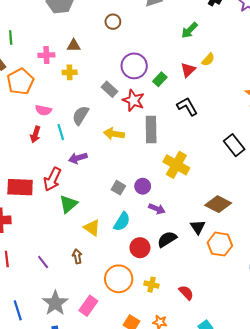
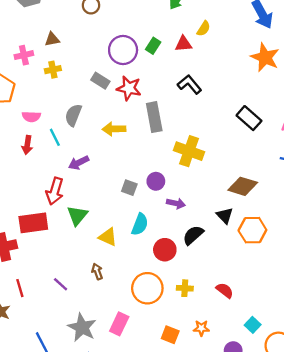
red triangle: (188, 70) -> (183, 44), turned 49
green rectangle: (160, 79) -> (153, 46), moved
red rectangle: (20, 187) -> (33, 223), moved

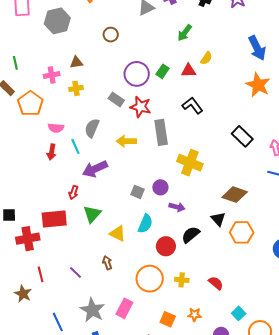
purple arrow: (79, 163) -> (95, 169), size x1.4
red arrow: (55, 191) -> (74, 192), size x0.6

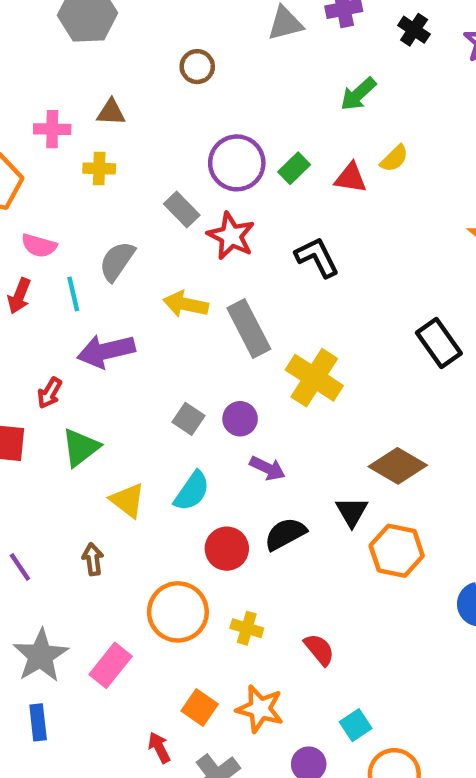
black L-shape: (192, 106) -> (317, 257), moved
gray rectangle: (161, 132) -> (249, 328), moved, turned -30
orange star: (195, 315) -> (260, 709), size x1.5

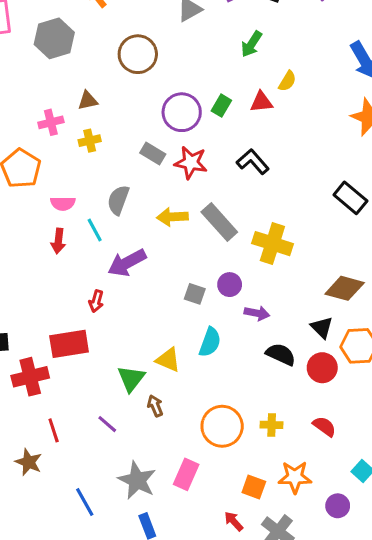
brown circle: (197, 67) -> (138, 54), size x1.6
green triangle: (81, 447) -> (131, 379), moved
black semicircle: (285, 534) -> (281, 354), turned 68
red circle: (227, 549) -> (322, 368), moved

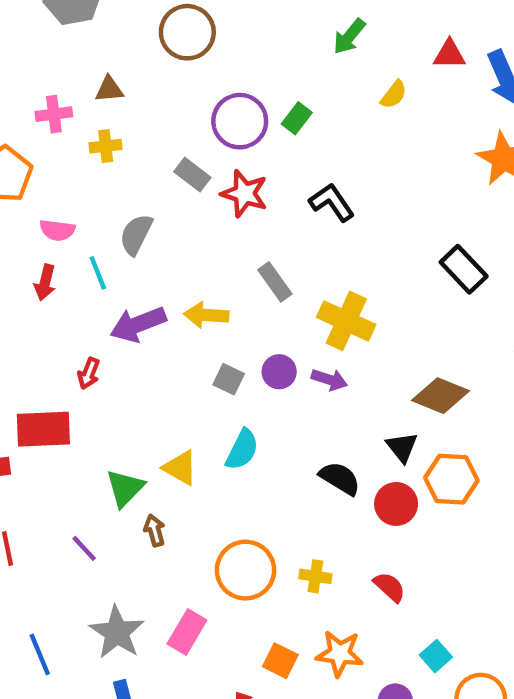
red triangle: (261, 102) -> (449, 54), moved
yellow arrow: (172, 217) -> (206, 315), moved
gray rectangle: (219, 222) -> (275, 282), size x0.7
purple arrow: (257, 313) -> (329, 380), moved

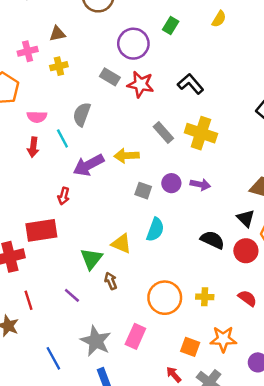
green rectangle: (297, 118) -> (171, 25), moved
yellow cross: (346, 321) -> (201, 133), moved

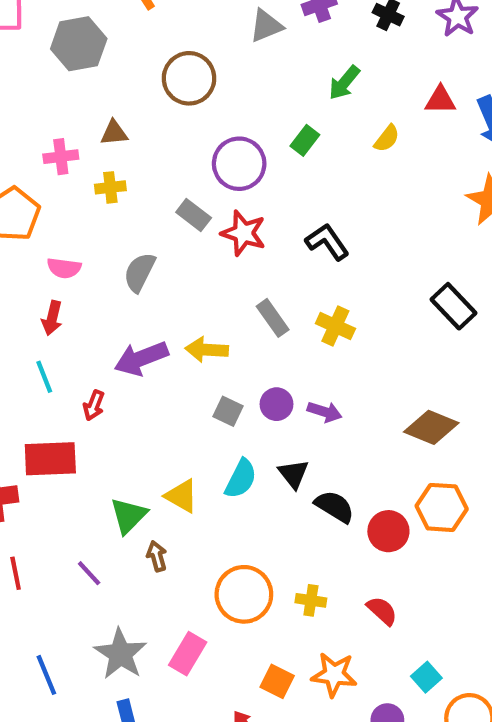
yellow cross: (201, 133) -> (335, 326), size x0.7
cyan line: (62, 138) -> (44, 377), moved
black triangle: (246, 218) -> (293, 474), moved

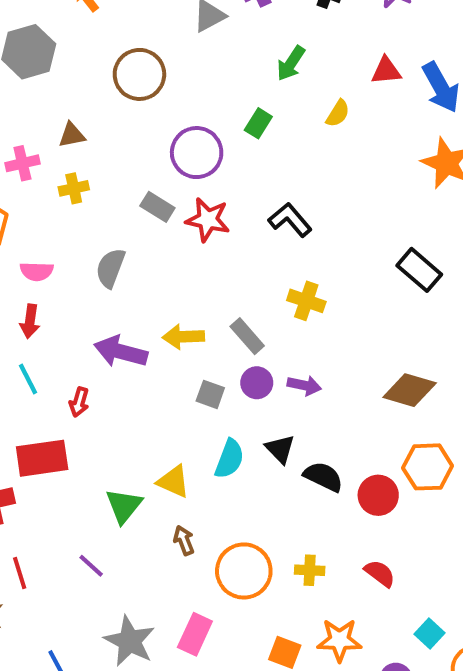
gray rectangle: (273, 318) -> (247, 336), moved
purple arrow: (141, 358) -> (121, 352), turned 42
brown arrow: (157, 556) -> (184, 540), moved

